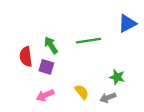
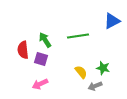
yellow semicircle: (82, 92) -> (81, 72), moved

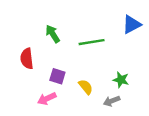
green arrow: (45, 40) -> (53, 34), moved
purple square: (41, 59) -> (57, 76), moved
yellow semicircle: (81, 72) -> (86, 87), moved

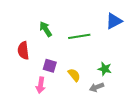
pink arrow: (47, 99) -> (41, 85), turned -56

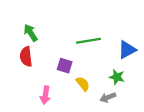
blue triangle: (114, 21) -> (127, 50), moved
green arrow: (46, 29) -> (31, 33), moved
purple square: (50, 66) -> (65, 66), moved

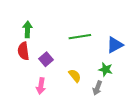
green arrow: (31, 33) -> (28, 29), turned 35
purple square: (65, 66) -> (46, 59), moved, turned 32
gray arrow: (108, 97) -> (97, 88), turned -48

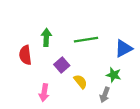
green arrow: (28, 29) -> (46, 37), moved
purple square: (46, 59) -> (62, 65), moved

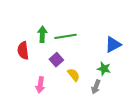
green line: (86, 40) -> (66, 36), moved

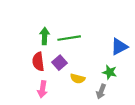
red semicircle: (23, 51) -> (38, 62), moved
yellow semicircle: (74, 75) -> (78, 79), turned 144

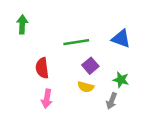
green arrow: (45, 36) -> (22, 24), moved
blue triangle: (119, 47) -> (121, 39), moved, turned 48
purple square: (60, 63) -> (90, 66), moved

